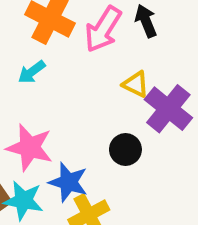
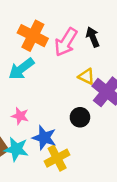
cyan arrow: (32, 72) -> (21, 69), size x1.5
pink star: (30, 147) -> (20, 116), size x0.6

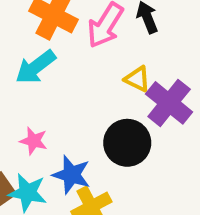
black circle: (80, 117) -> (127, 143), size x1.5

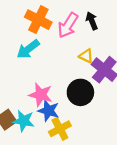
pink star: (34, 141) -> (41, 95), moved, size x1.5

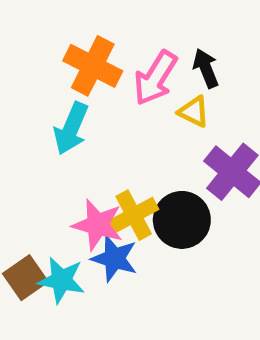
cyan arrow: (28, 49) -> (71, 128), turned -30
yellow triangle: (86, 56) -> (194, 112), moved
yellow cross: (60, 129) -> (134, 215), moved

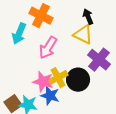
pink arrow: (155, 78) -> (48, 48), moved
yellow triangle: (194, 112) -> (83, 35), size x1.5
cyan arrow: (71, 128) -> (19, 34), moved

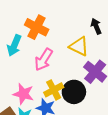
black arrow: (88, 17) -> (96, 26), moved
pink star: (43, 82) -> (23, 94), moved

